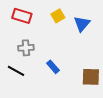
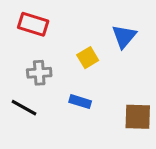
yellow square: (58, 16) -> (88, 58), moved
blue rectangle: (53, 67) -> (80, 102), turned -32

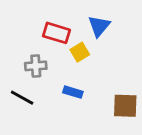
red rectangle: (33, 24) -> (56, 33), moved
blue triangle: (124, 36) -> (99, 26), moved

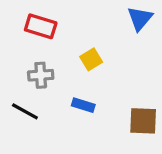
blue triangle: (99, 26) -> (140, 18), moved
red rectangle: (56, 33) -> (41, 26), moved

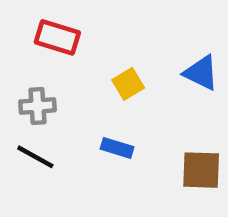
blue triangle: (140, 18) -> (201, 73), moved, turned -44
gray cross: (41, 75) -> (38, 106), moved

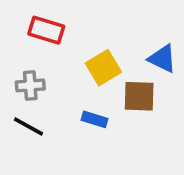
yellow square: (128, 84) -> (103, 68), size x1.4
brown square: (201, 170) -> (139, 96), moved

